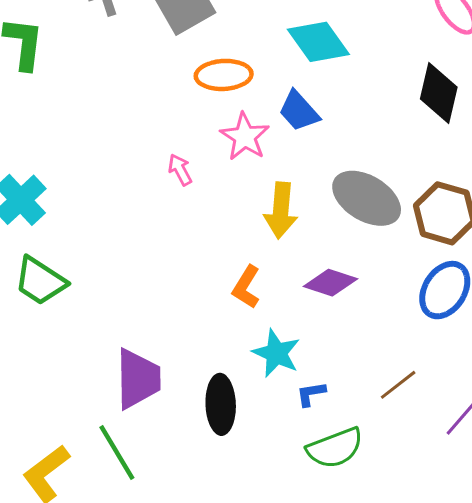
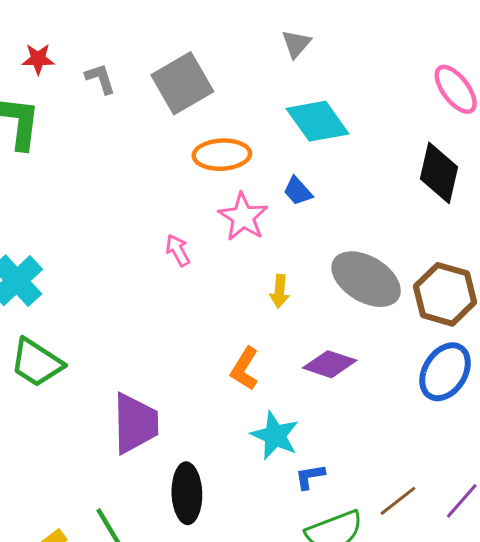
blue trapezoid: (299, 111) -> (298, 191), size x0.7
yellow arrow: (281, 210) -> (280, 291), size x0.6
purple trapezoid: (138, 379) -> (135, 423), moved
brown line: (398, 385) -> (398, 501), moved
black ellipse: (221, 404) -> (187, 493), moved

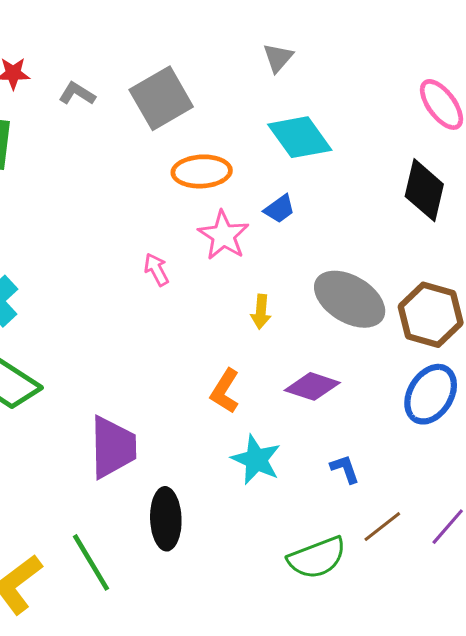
gray L-shape: (100, 79) -> (77, 94), turned -40
blue trapezoid: (298, 191) -> (280, 209), turned -84
blue L-shape: (310, 477) -> (345, 469), moved, turned 80

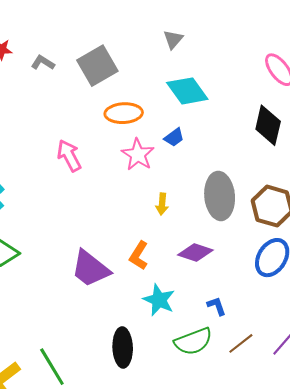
pink arrow: (156, 270) -> (69, 156), moved, size x1.5
gray ellipse: (350, 299) -> (220, 196), turned 54
purple trapezoid: (113, 447) -> (90, 269), moved, turned 129
black ellipse: (166, 519) -> (123, 347), moved
green semicircle: (317, 558) -> (193, 341), moved

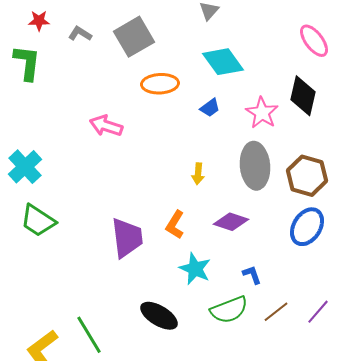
pink star: (138, 155) -> (262, 113), moved
pink arrow: (69, 156) -> (106, 126), turned -44
purple trapezoid: (90, 269) -> (127, 238), turned -135
black ellipse: (123, 347) -> (159, 316), turned -57

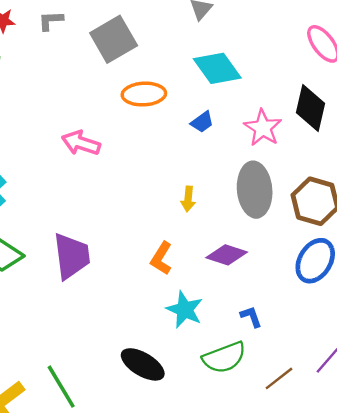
gray L-shape: (80, 34) -> (51, 21), moved, turned -35
purple trapezoid: (127, 238) -> (72, 256), moved
brown line: (276, 312) -> (279, 378), moved

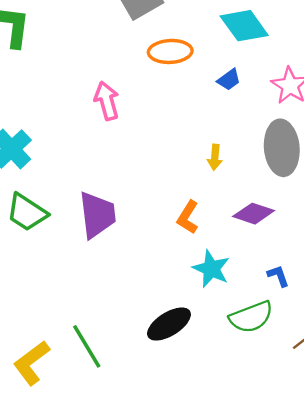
pink arrow: (81, 143) -> (107, 101), turned 57
black ellipse: (143, 364) -> (169, 324), turned -63

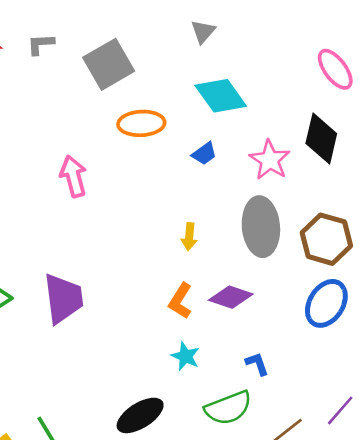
orange L-shape: (188, 217) -> (180, 301), moved
cyan star: (211, 269) -> (185, 356), size x0.7

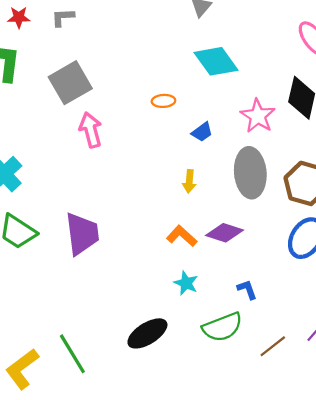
gray square: (109, 64) -> (70, 83), moved
orange ellipse: (141, 123) -> (163, 101), moved, size x0.6
blue trapezoid: (204, 154) -> (202, 132), moved
orange L-shape: (180, 301) -> (182, 236), turned 100

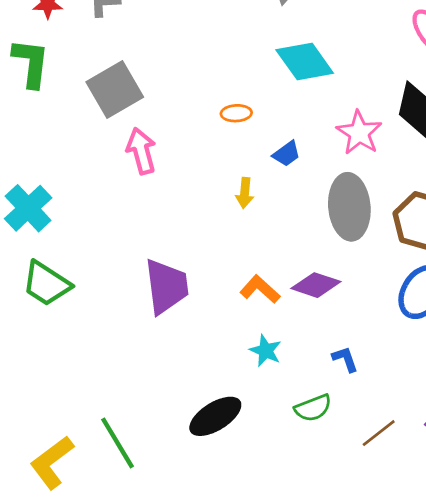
yellow arrow: (189, 181) -> (245, 193), moved
purple trapezoid: (82, 234) -> (166, 286), moved
green semicircle: (222, 327) -> (313, 408), size x0.7

